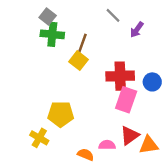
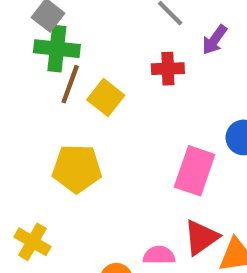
brown line: (82, 44) -> (70, 84), moved
red cross: (120, 76) -> (168, 69), moved, size x0.6
yellow pentagon: (61, 114) -> (77, 169), moved

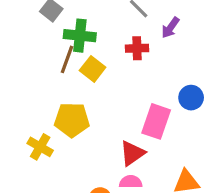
green cross: (57, 49) -> (80, 36), moved
red triangle: (201, 237) -> (132, 153), moved
yellow cross: (32, 242) -> (40, 147), moved

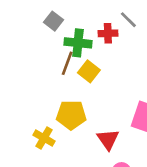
red cross: (137, 48) -> (108, 33), moved
red triangle: (132, 153) -> (108, 139), moved, turned -30

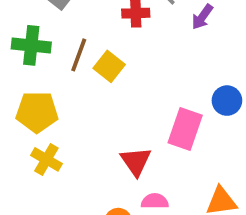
green cross: (78, 43) -> (31, 45), moved
yellow pentagon: (71, 115) -> (37, 112), moved

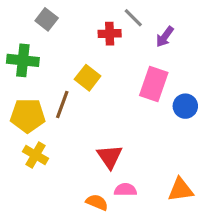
brown line: (79, 55) -> (62, 105), moved
pink rectangle: (185, 129) -> (154, 84), moved

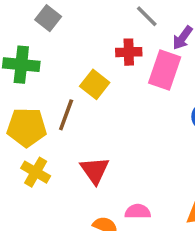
red cross: (110, 34) -> (129, 52), moved
pink rectangle: (154, 84) -> (165, 70), moved
red triangle: (110, 157) -> (95, 170), moved

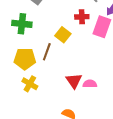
red triangle: (95, 170) -> (74, 81), moved
pink semicircle: (138, 211) -> (90, 84), moved

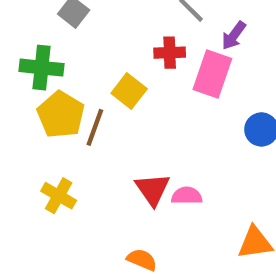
yellow pentagon: (25, 59) -> (61, 115), moved, turned 30

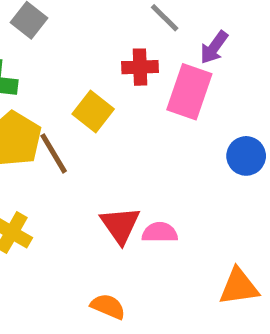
brown line: (95, 127) -> (54, 153), turned -51

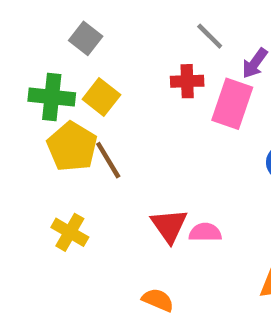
yellow square: (93, 112) -> (101, 97), moved

